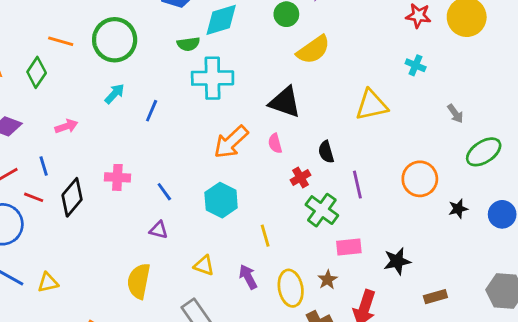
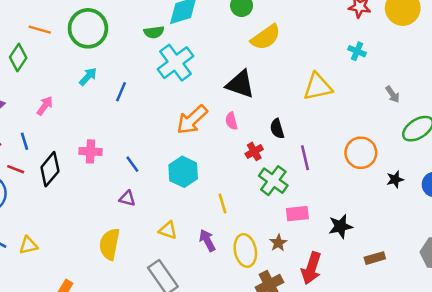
cyan cross: (213, 78) -> (176, 63), turned -36
pink arrow: (66, 126) -> (45, 106), turned -36

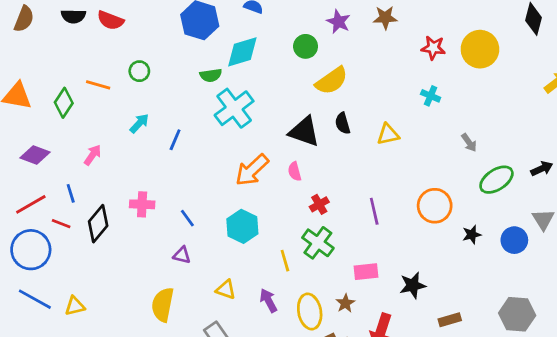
green circle: (88, 28) -> (139, 71), size x0.5
orange line: (40, 30) -> (98, 85), moved
yellow triangle: (318, 87) -> (388, 134), size x0.7
black semicircle: (277, 129) -> (343, 123), moved
green cross: (273, 181) -> (318, 243), moved

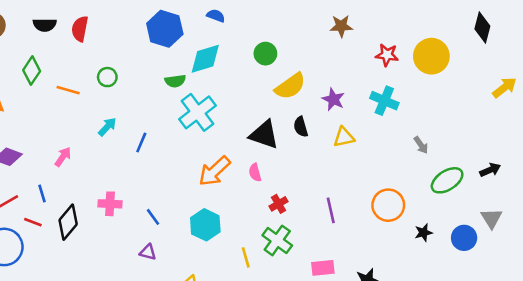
red semicircle: (110, 20) -> (80, 29), turned 80
purple star: (338, 22) -> (333, 99), moved
cyan cross: (431, 96) -> (384, 101), size x1.5
green diamond: (64, 103) -> (32, 71), moved

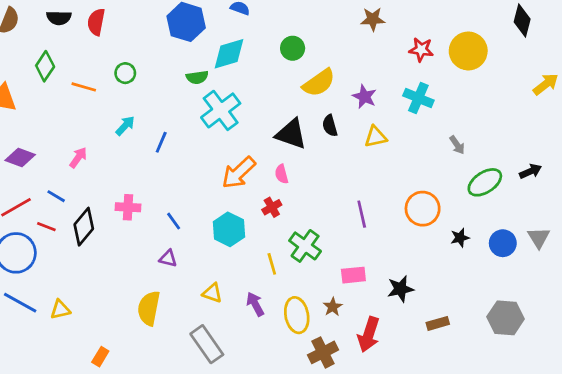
blue line: (42, 193) -> (56, 196), turned -42
red cross: (279, 204) -> (272, 207), moved
gray triangle: (491, 218) -> (539, 238), moved

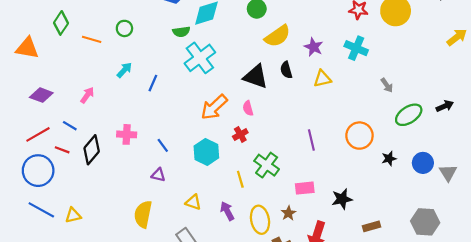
gray triangle: (539, 238) -> (448, 173), moved

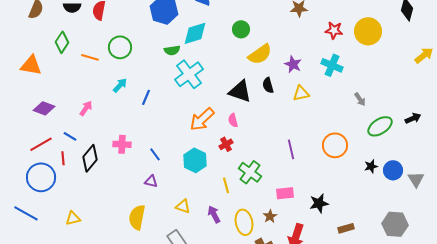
green circle: (124, 28) -> (120, 47), size x1.5
red line: (62, 150) -> (63, 158), turned 64
black star: (389, 159) -> (371, 166), moved
blue line: (41, 210) -> (26, 213), moved

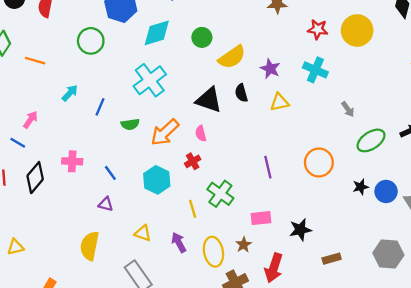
green circle: (241, 29) -> (202, 37), moved
green circle: (120, 47) -> (91, 41), moved
green semicircle: (172, 50) -> (130, 124), moved
blue line: (70, 136) -> (18, 143), moved

